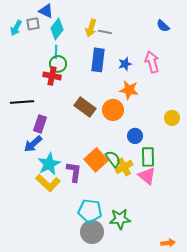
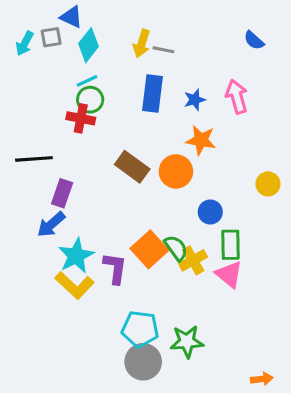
cyan line: (56, 52) -> (87, 81), turned 64

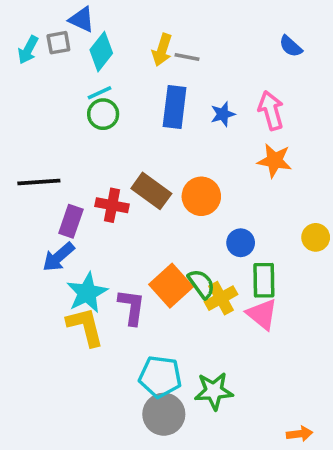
red cross: (81, 118) -> (112, 205), moved
orange star: (201, 140) -> (275, 161), moved
yellow circle: (268, 184) -> (316, 237), moved
yellow L-shape: (75, 285) -> (85, 327), turned -147

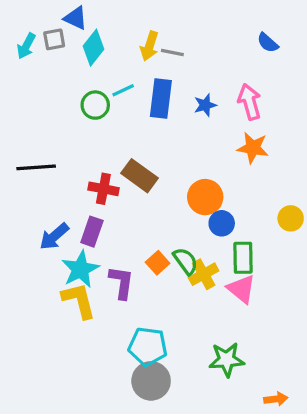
cyan line: (100, 93) -> (123, 90), moved
orange circle: (201, 196) -> (205, 197), moved
purple rectangle: (71, 221) -> (92, 232), moved
orange square: (171, 286) -> (158, 263), size x0.6
green star: (214, 391) -> (227, 360), moved

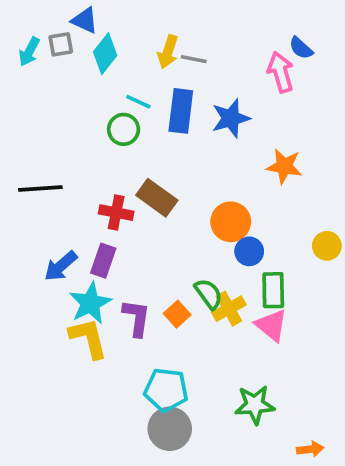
cyan line: (123, 90) -> (138, 102), turned 50
pink arrow: (250, 102) -> (281, 72), moved
green circle: (95, 105) -> (124, 129), moved
blue star: (205, 105) -> (231, 118), size x1.5
orange square: (158, 263) -> (177, 314), moved

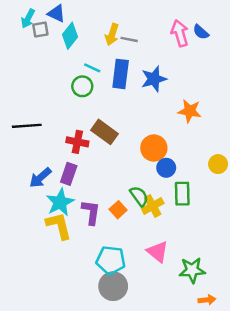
cyan arrow: (29, 52) -> (28, 18), moved
pink arrow: (281, 72) -> (180, 33), moved
pink triangle: (271, 325) -> (158, 252), moved
green star: (255, 405) -> (192, 270), moved

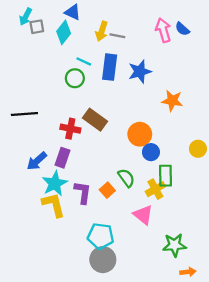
blue triangle: (56, 14) -> (73, 12), moved
yellow cross: (153, 206) -> (155, 189), moved
pink triangle: (158, 252) -> (143, 215), moved

